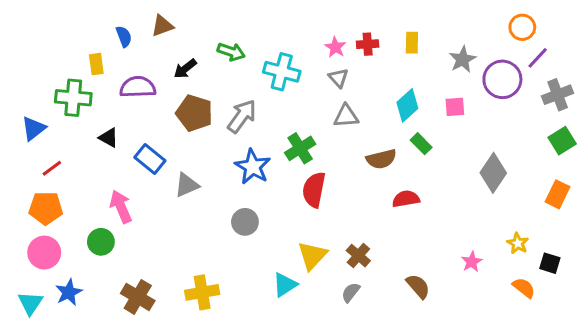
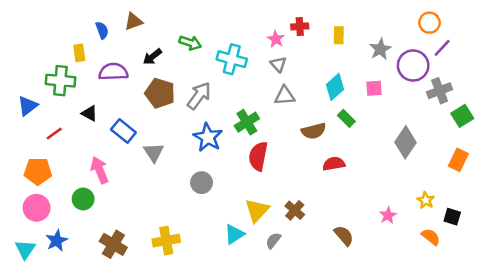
red cross: (368, 44) -> (300, 26), moved
gray cross: (558, 95) -> (440, 91), moved
red line: (52, 168) -> (54, 134), moved
gray triangle: (187, 185) -> (154, 152), turned -40
gray semicircle: (351, 292) -> (273, 241), moved

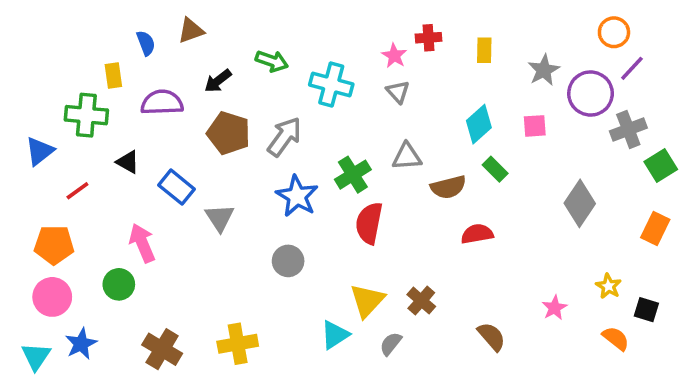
gray triangle: (285, 96) -> (407, 157), moved

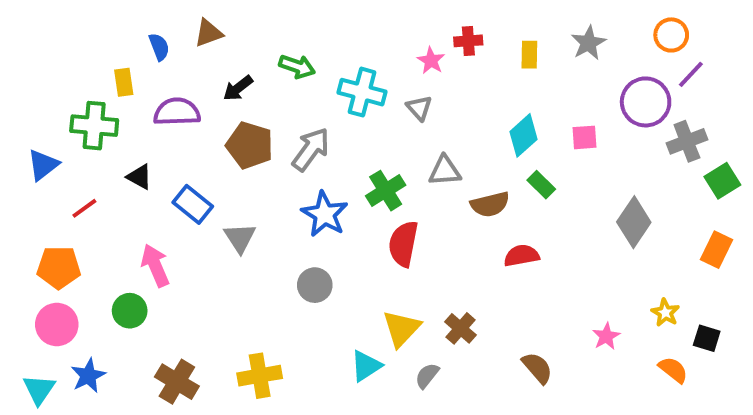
gray star: (544, 70) -> (588, 43), moved
gray triangle: (398, 92) -> (419, 108), moved

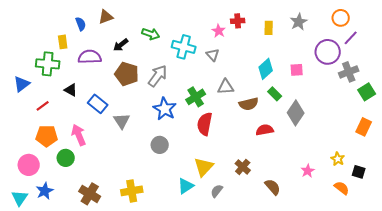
gray diamond: (634, 222) -> (296, 113), moved
orange pentagon: (59, 267) -> (47, 136), moved
brown cross: (460, 328) -> (243, 167), moved

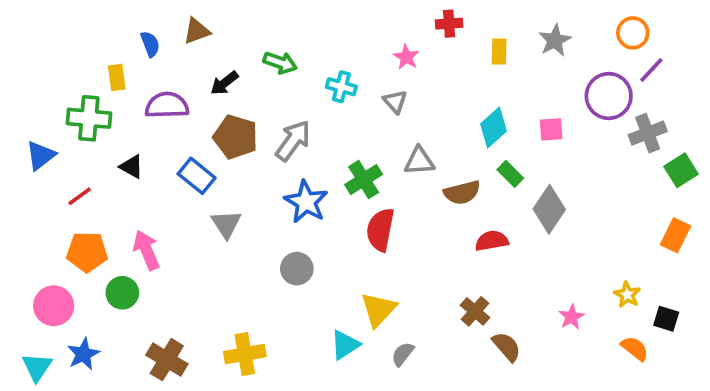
red cross: (238, 21) -> (449, 24), moved
cyan cross: (184, 47) -> (341, 87), size x0.7
blue rectangle: (98, 104) -> (197, 176), moved
brown cross: (243, 167) -> (475, 311), moved

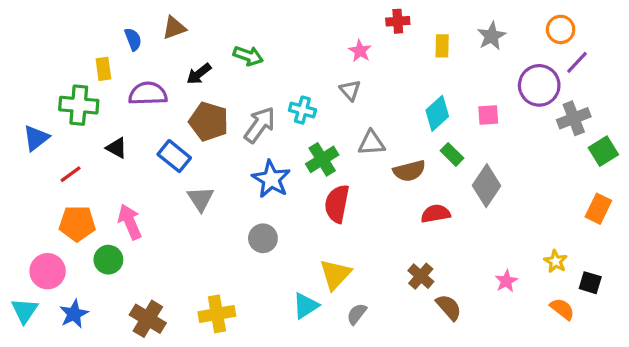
cyan cross: (341, 87) -> (302, 110), moved
cyan triangle: (37, 367) -> (25, 311), moved

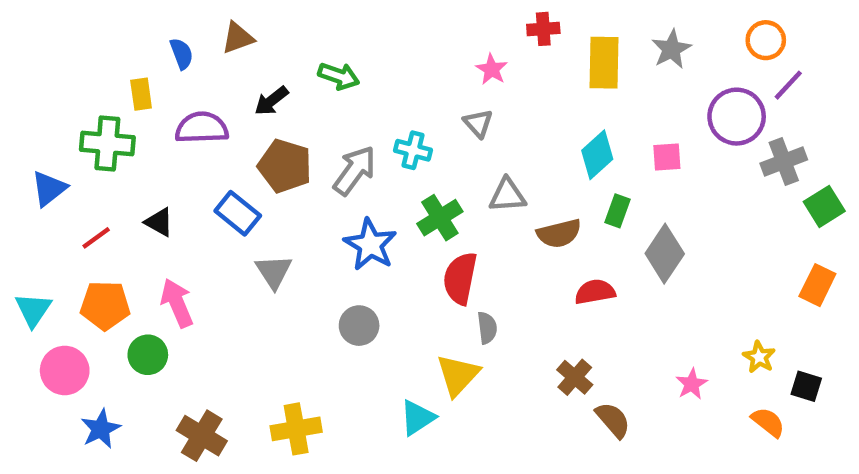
yellow rectangle: (442, 46) -> (604, 63), size x1.6
black triangle: (117, 148) -> (159, 222), moved
green rectangle: (452, 154) -> (617, 211), turned 65
cyan triangle: (25, 311) -> (33, 310), moved
gray semicircle: (357, 314) -> (487, 328), moved, turned 135

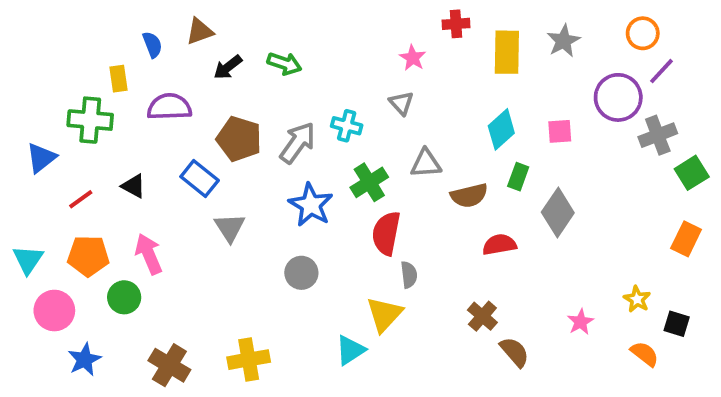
black arrow: (271, 101) -> (228, 67), moved

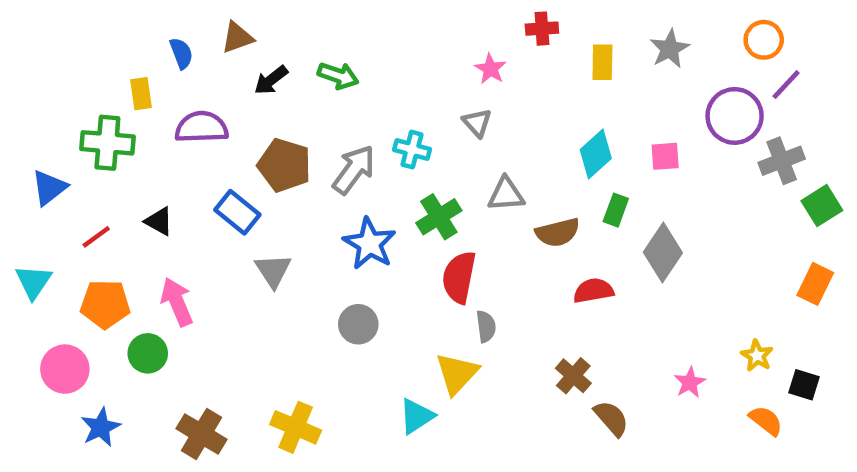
yellow rectangle: (507, 52) -> (602, 62), size x0.7
cyan triangle: (28, 260) -> (34, 282), moved
yellow cross: (249, 360) -> (296, 427), turned 33

